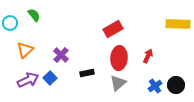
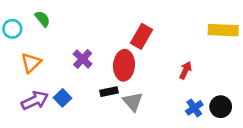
red rectangle: (113, 29) -> (142, 36), turned -30
purple cross: (61, 55) -> (83, 59), moved
red ellipse: (119, 58) -> (124, 65), moved
gray triangle: (118, 83) -> (133, 102), moved, turned -30

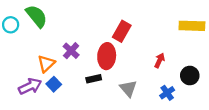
green semicircle: (42, 19) -> (37, 16), size x1.6
orange triangle: (31, 63) -> (46, 64), moved
gray triangle: (133, 102) -> (128, 88), moved
black circle: (221, 107) -> (190, 76), moved

